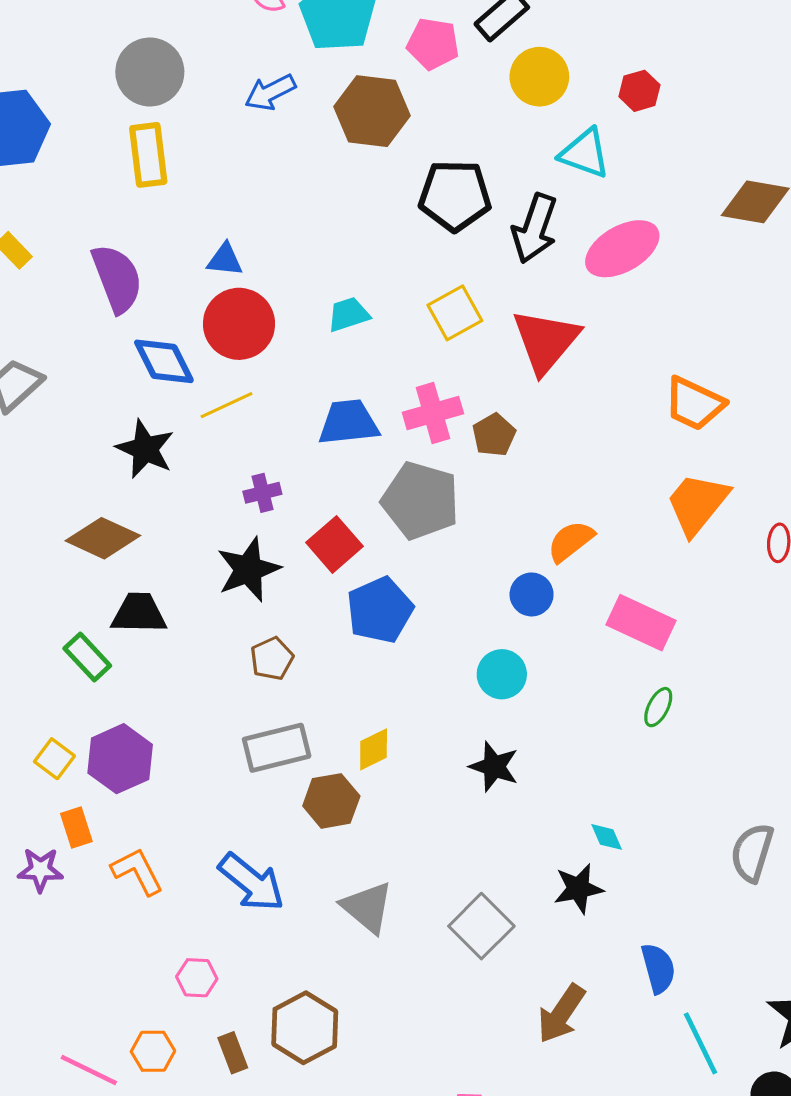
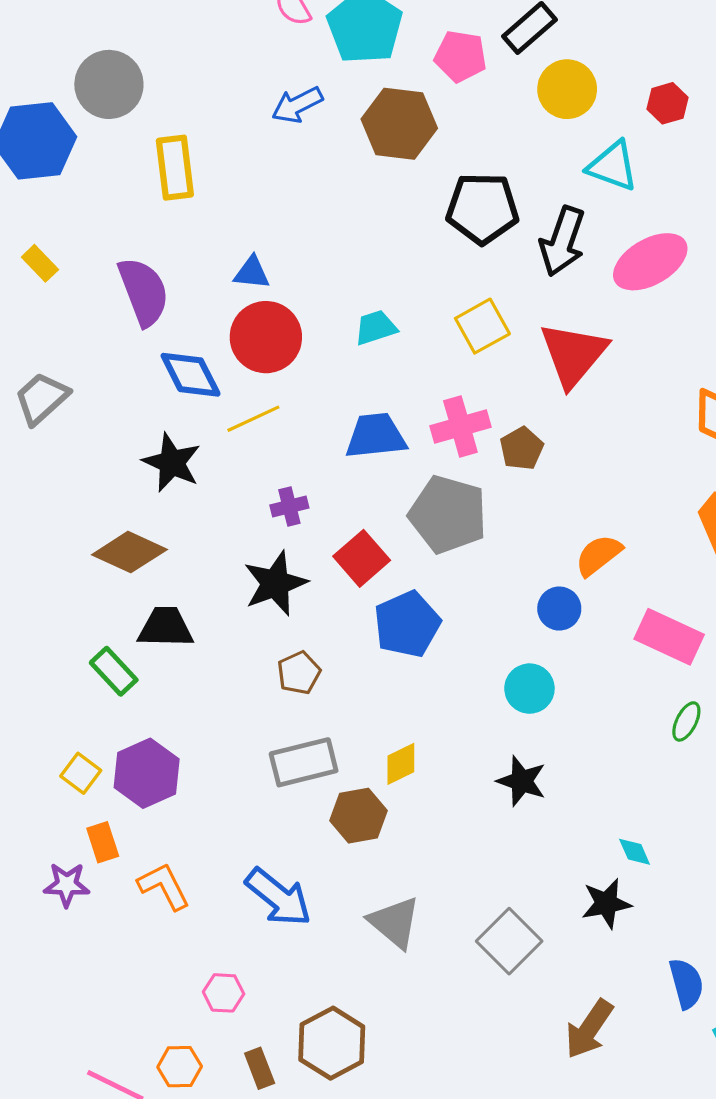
gray circle: (150, 72) -> (109, 84), moved

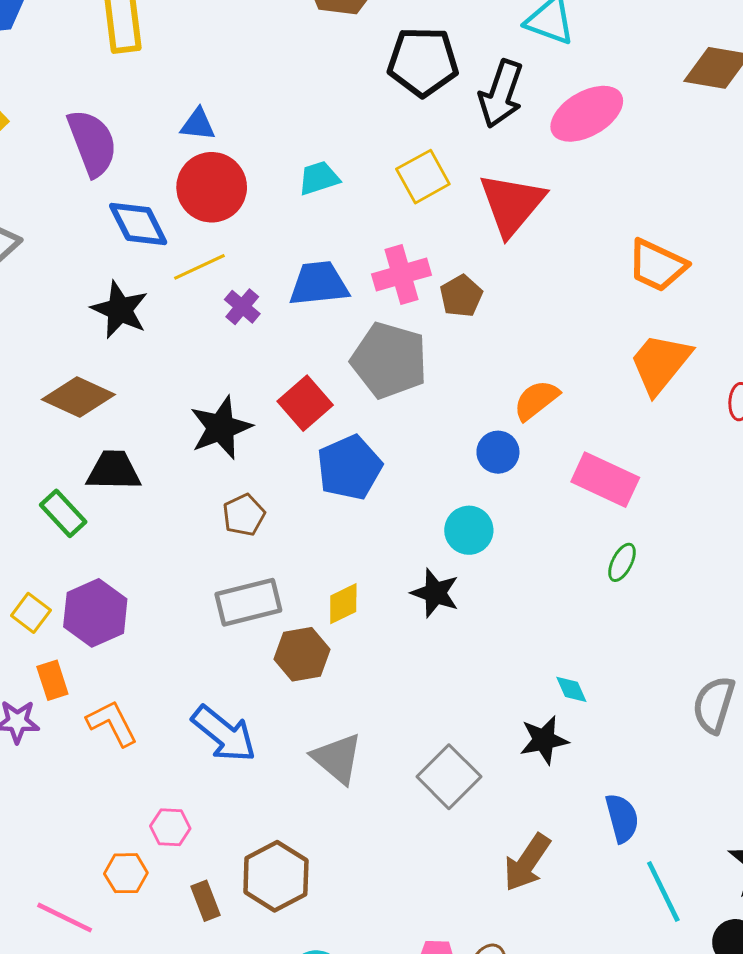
purple cross: (289, 507) -> (242, 307), moved, turned -36
black star: (522, 781) -> (435, 593), moved
orange hexagon: (180, 1067) -> (126, 873), moved

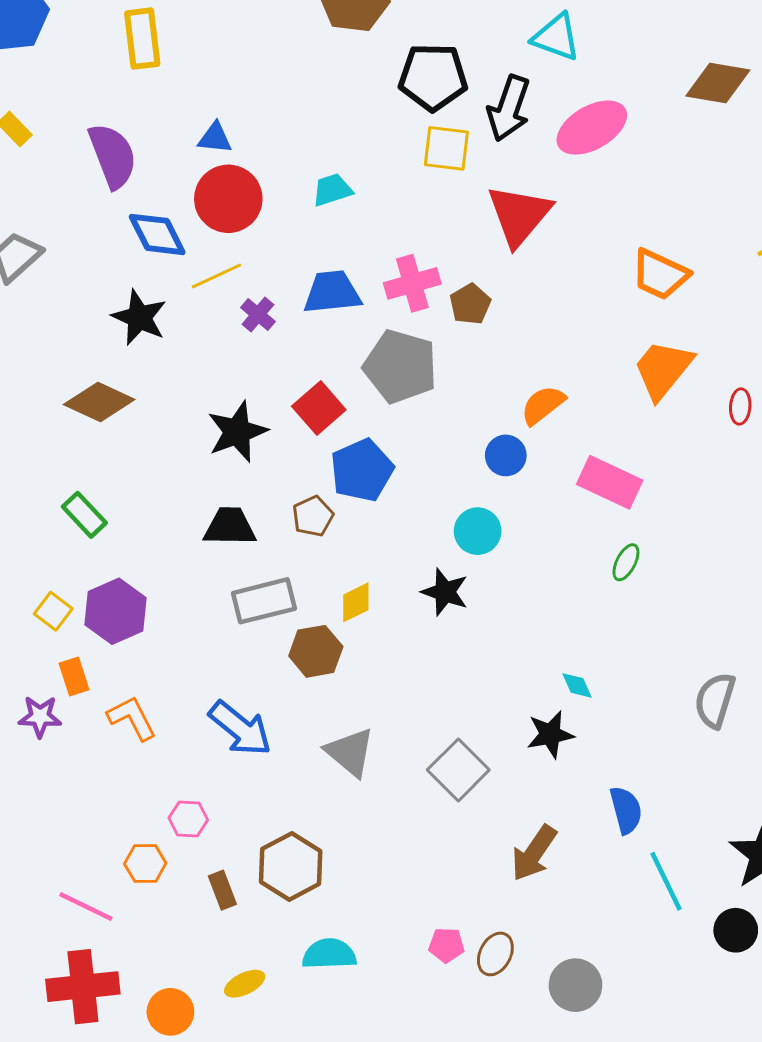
yellow square: (423, 177) -> (446, 148), moved, turned 36
black trapezoid: (114, 471) -> (230, 527), moved
brown pentagon: (244, 515) -> (313, 516), moved

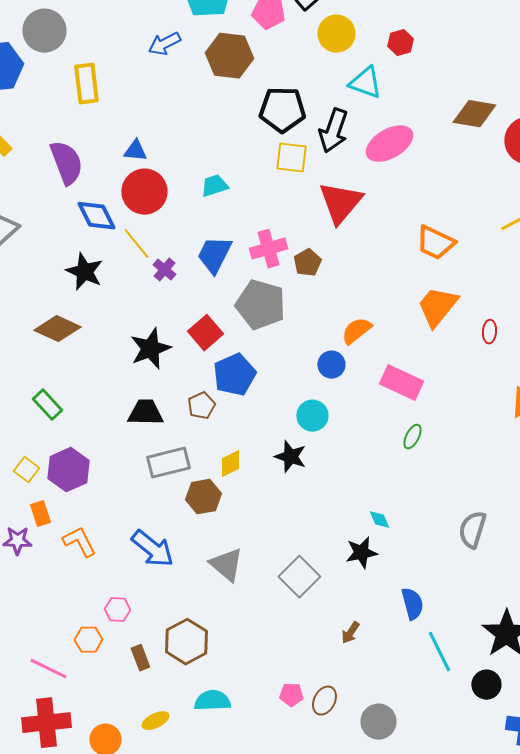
yellow line: (216, 276) -> (136, 244), turned 76
blue trapezoid: (332, 292) -> (214, 255), turned -57
brown arrow: (534, 853) -> (350, 633), size x0.6

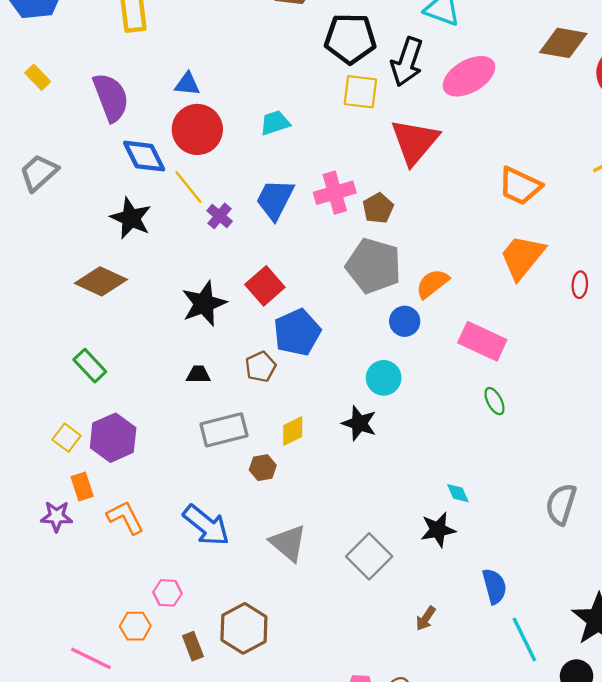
gray pentagon: (260, 305) -> (374, 266), moved
black trapezoid: (145, 413) -> (198, 374), size x0.6
green ellipse: (412, 437) -> (494, 401), turned -55
brown hexagon: (203, 497) -> (263, 468), size x0.7

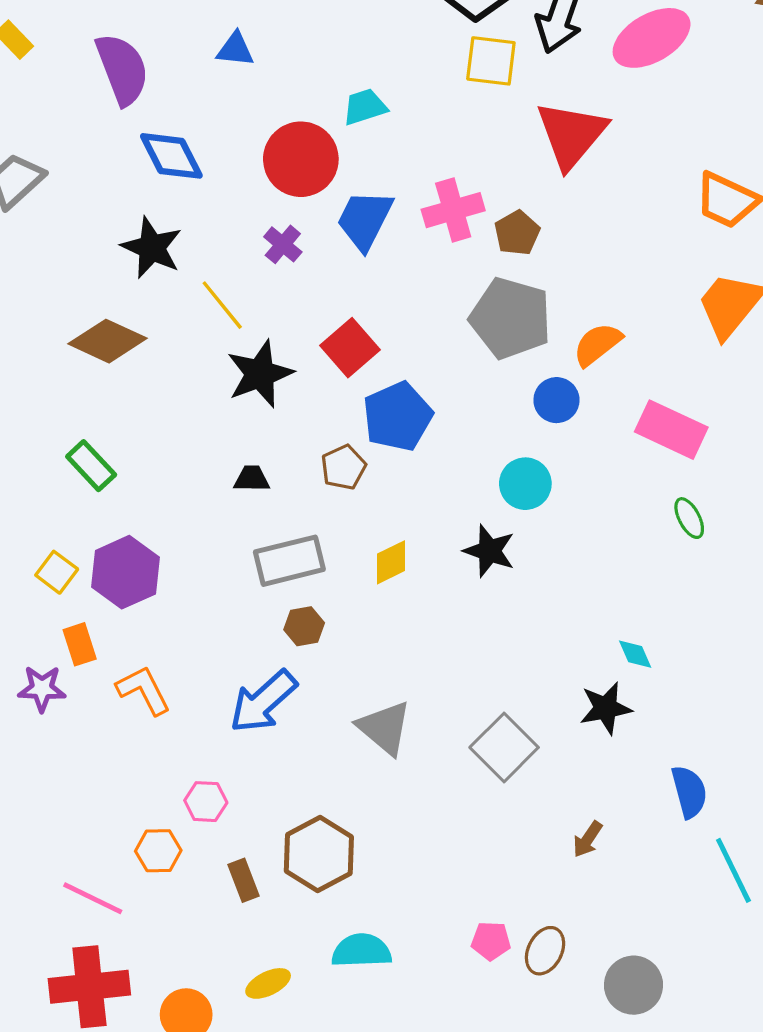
red circle: (197, 129) -> (301, 159), moved
yellow line: (188, 187) -> (222, 305), moved
brown hexagon: (263, 468) -> (304, 626), moved
blue arrow: (206, 525) -> (263, 702), turned 99

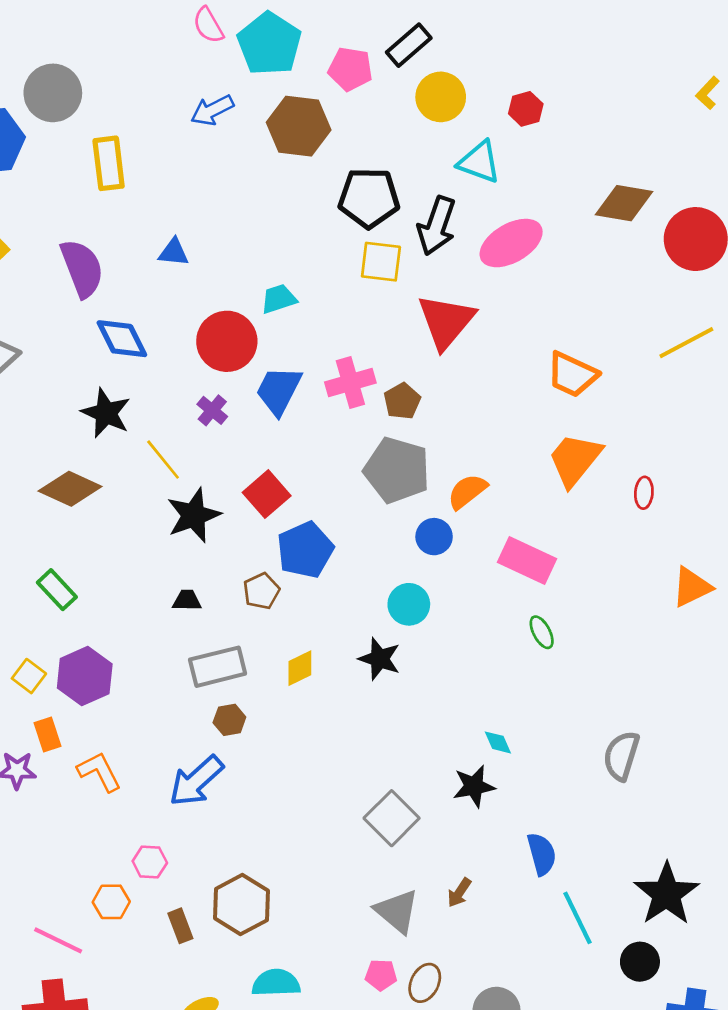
gray triangle: (384, 728) -> (397, 911), moved

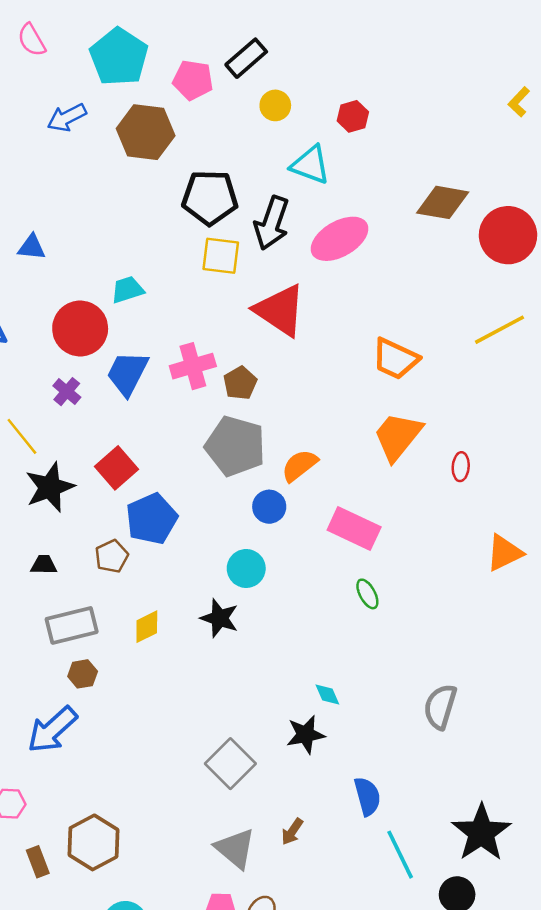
pink semicircle: (208, 25) -> (32, 40), moved
yellow circle: (441, 97) -> (275, 105), size x0.7
red triangle: (446, 321) -> (280, 310), turned -36

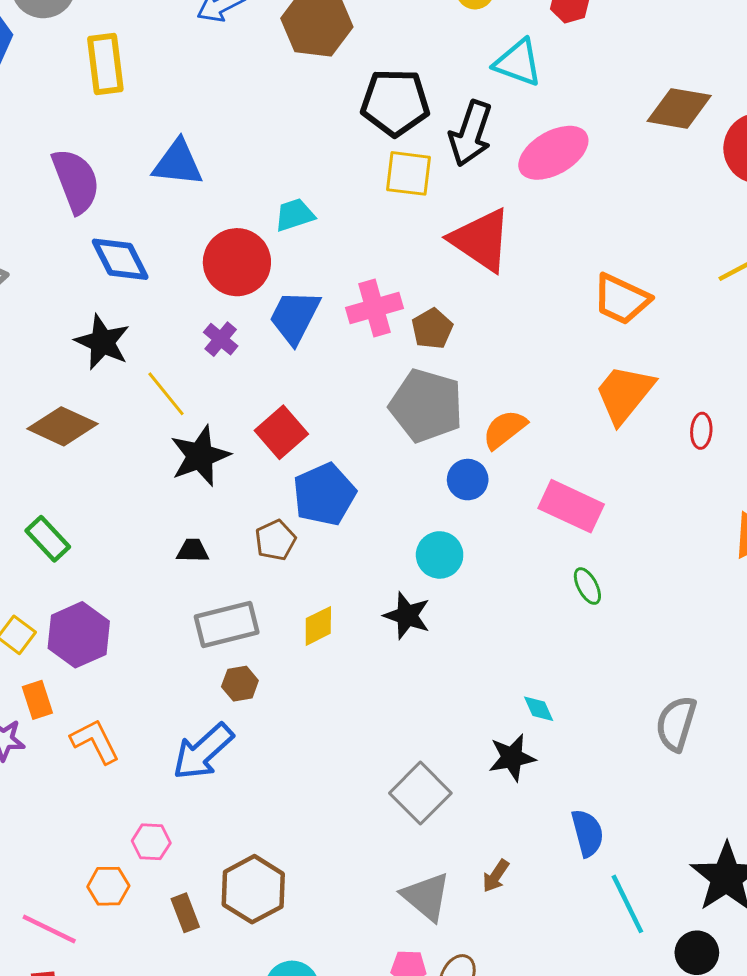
blue triangle: (32, 247) -> (178, 163), size x1.5

